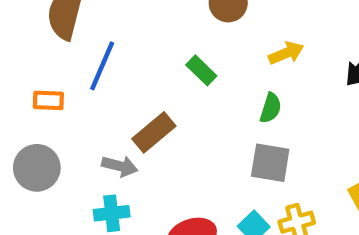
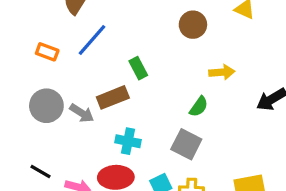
green rectangle: (201, 70) -> (138, 68), moved
gray circle: (37, 168) -> (46, 106), moved
cyan cross: (112, 213) -> (128, 141), moved

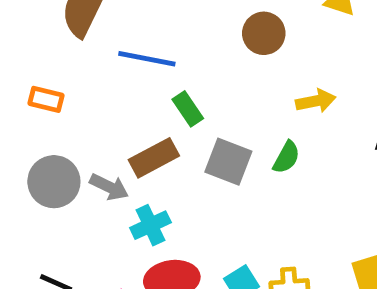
blue line: (92, 40) -> (147, 59), moved, turned 66
cyan cross: (128, 141) -> (150, 225), moved, turned -30
gray square: (186, 144) -> (228, 162), moved

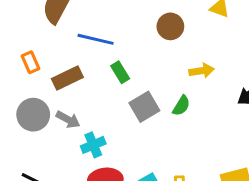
orange rectangle: (46, 99) -> (30, 62), turned 50
brown rectangle: (154, 158) -> (67, 78), moved
gray square: (228, 162) -> (144, 107), turned 36

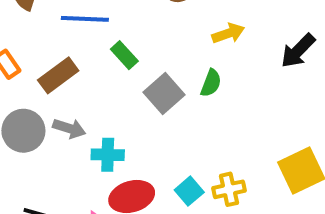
cyan cross: (93, 145) -> (108, 155), turned 35

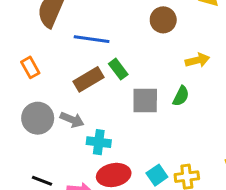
brown rectangle: (58, 75) -> (88, 79), moved
gray square: (164, 93) -> (145, 100), turned 36

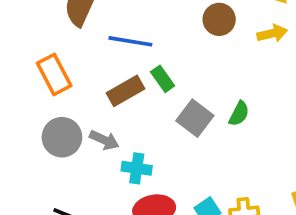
yellow arrow: (197, 60) -> (272, 33), moved
orange rectangle: (30, 67) -> (54, 74), size x1.5
gray square: (145, 100) -> (195, 118), turned 36

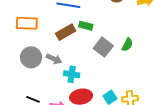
orange rectangle: (54, 74) -> (27, 23), turned -60
green rectangle: (163, 79) -> (86, 26), turned -40

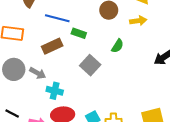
green rectangle: (86, 26) -> (79, 33), moved
green semicircle: (127, 45) -> (118, 46), moved

